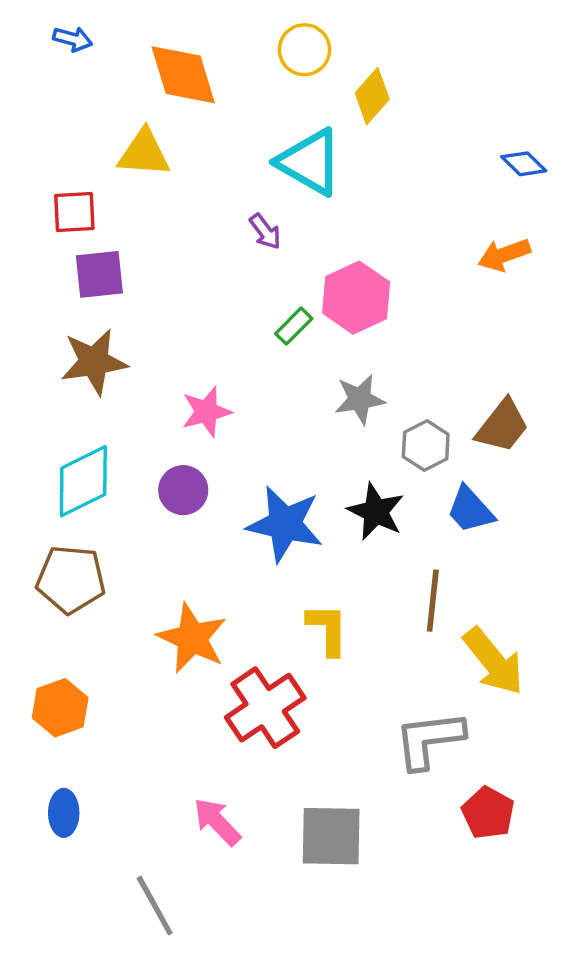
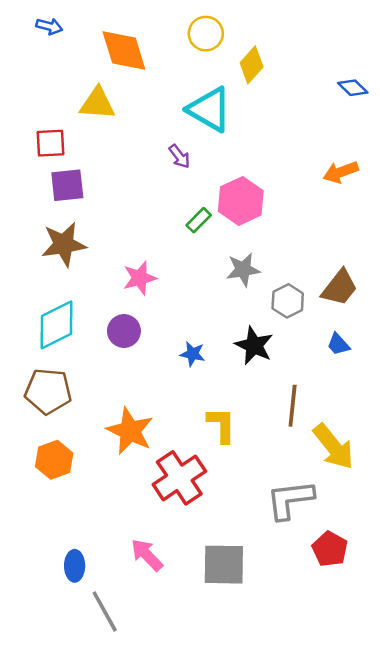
blue diamond: (524, 164) -> (353, 88), moved
blue trapezoid: (470, 510) -> (338, 344), moved, size x0.7
blue star: (285, 524) -> (193, 354), size x0.5
orange hexagon: (60, 708) -> (54, 460), moved
blue ellipse: (64, 813) -> (75, 566), moved

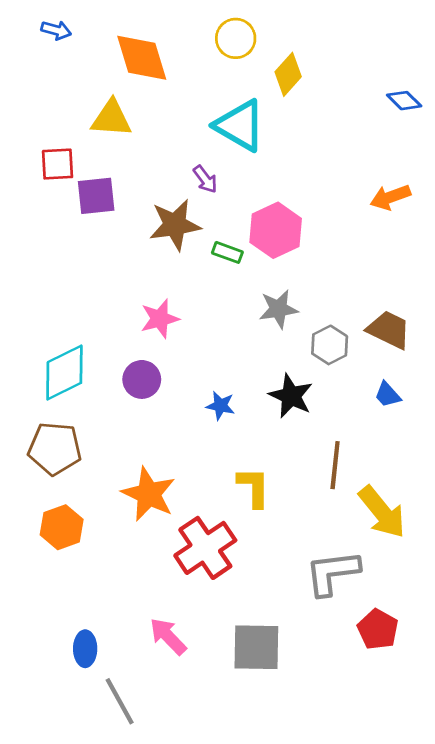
purple square: (67, 185) -> (96, 196), moved
green rectangle: (199, 220) -> (227, 252), turned 65
brown star: (64, 244) -> (175, 225), moved
brown trapezoid: (339, 288) -> (389, 330), turned -102

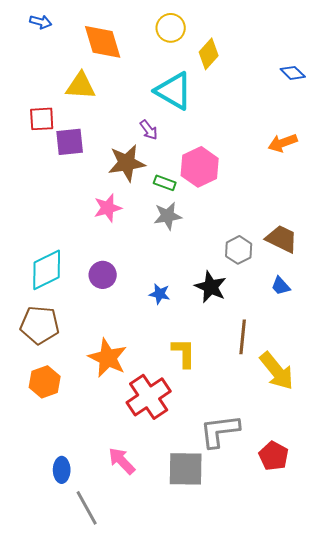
gray star: (278, 309) -> (168, 216), moved
pink star: (160, 319) -> (108, 208), moved
gray L-shape: (332, 573) -> (220, 431), moved

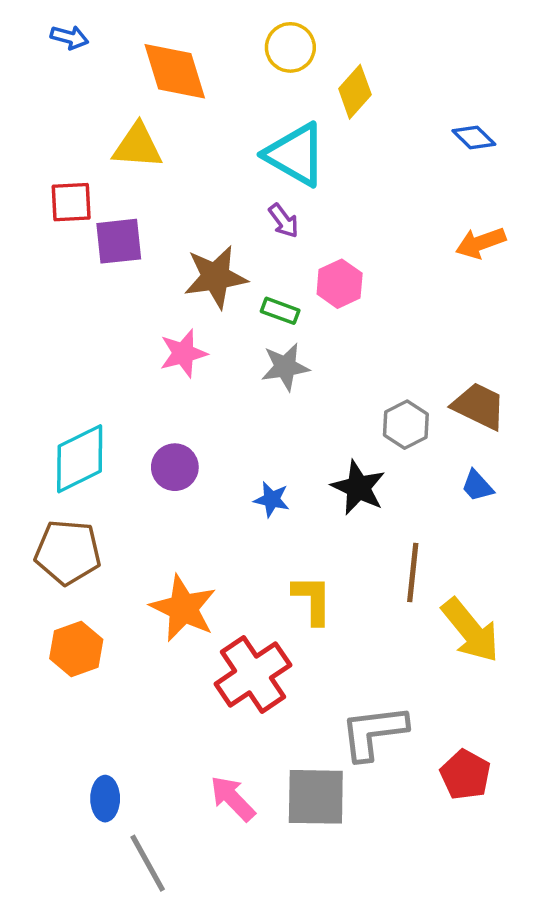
blue diamond: (293, 73) -> (474, 138), moved
purple arrow: (149, 130) -> (284, 221), moved
pink hexagon: (200, 167) -> (340, 284), size x0.7
pink arrow: (122, 461) -> (233, 799), moved

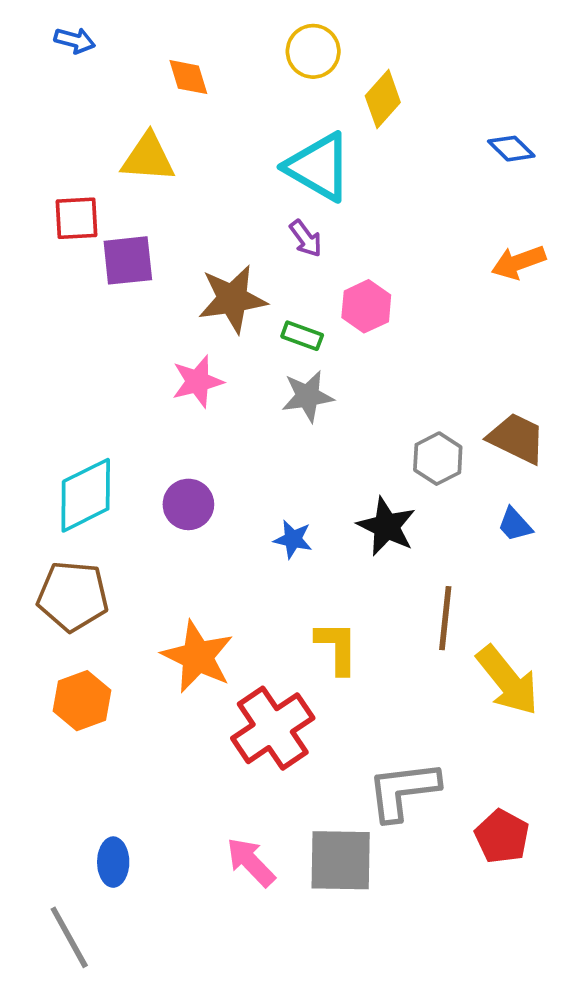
orange diamond: (175, 71) -> (188, 77), size x0.6
gray line: (148, 863) -> (69, 937), moved

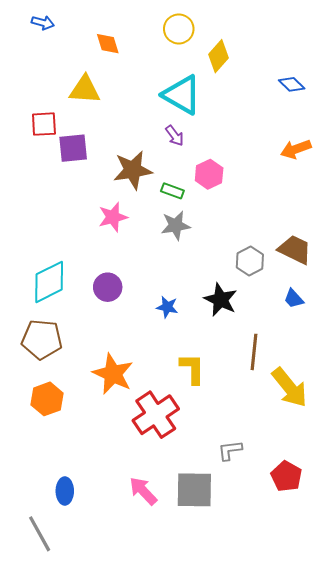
gray L-shape: (403, 791) -> (230, 450), size x0.6

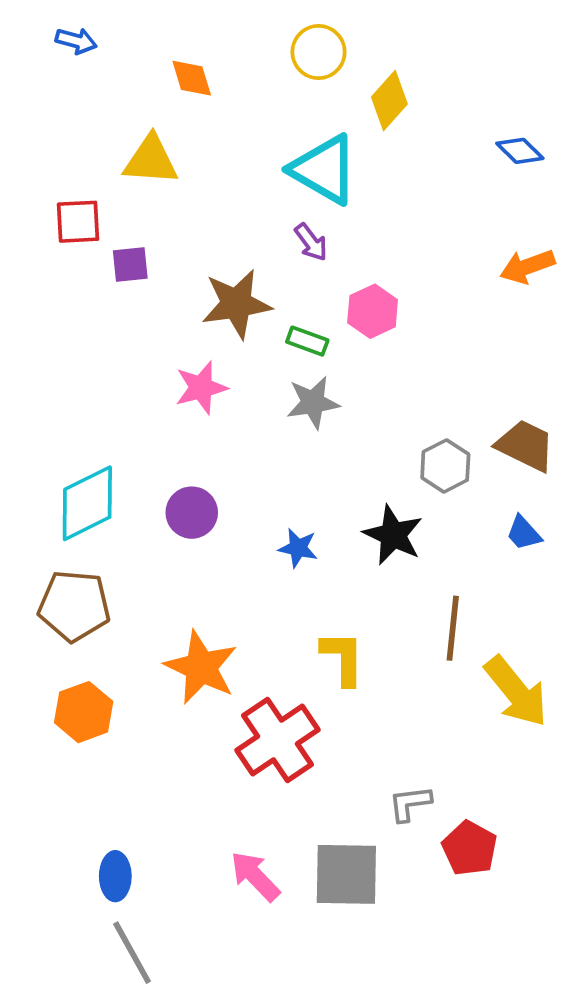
purple square: (73, 148) -> (130, 265), size x0.7
red pentagon: (286, 476) -> (470, 848), moved
gray line: (40, 534) -> (132, 953), moved

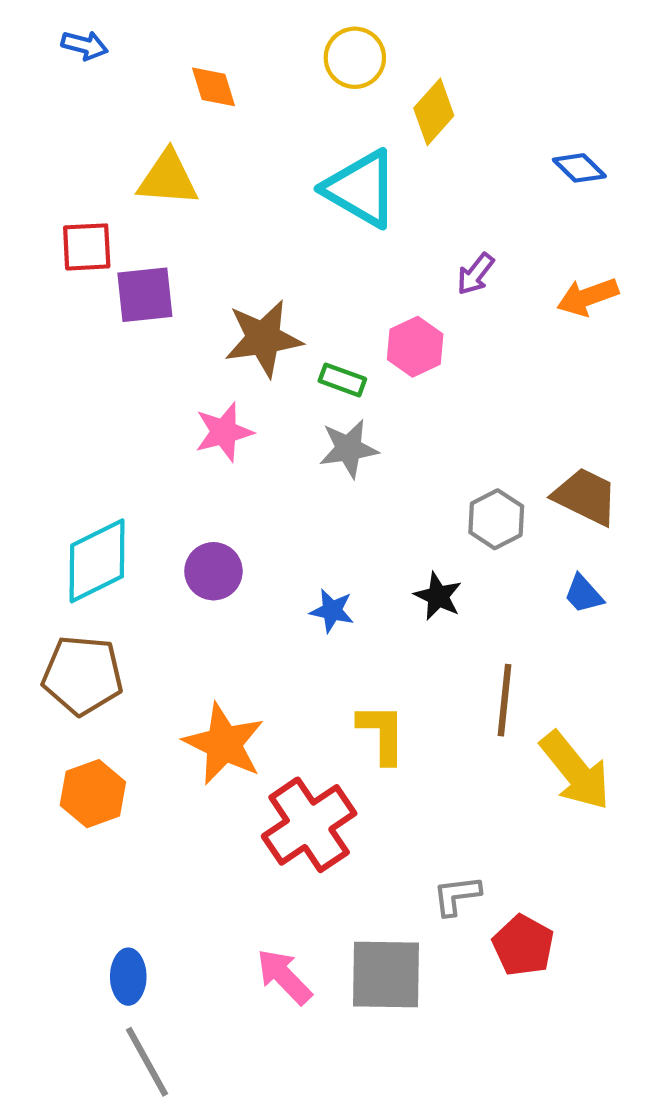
purple arrow: (311, 242) -> (475, 274), moved, turned 75
purple square: (130, 265) -> (145, 295), size x1.4
black star: (393, 535) -> (438, 596), size x0.7

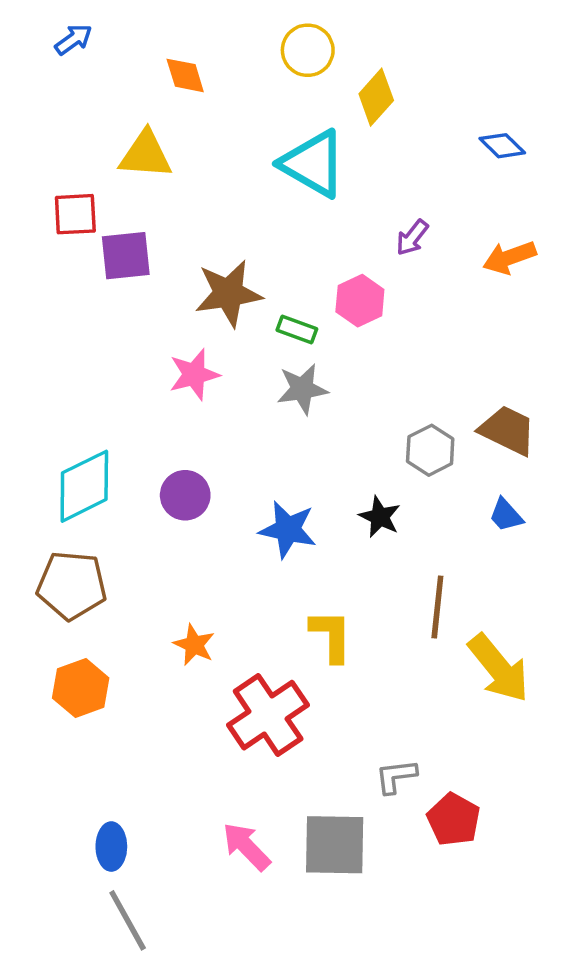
blue arrow: (85, 45) -> (73, 39), turned -51
blue star: (332, 611) -> (288, 529), size x1.5
orange star: (224, 744) -> (194, 645), size x0.6

